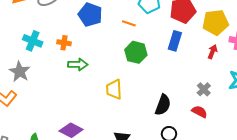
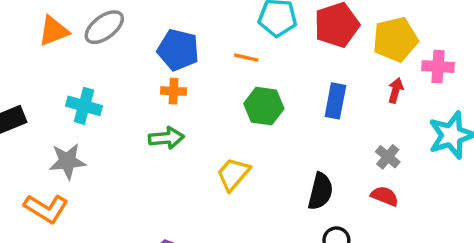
blue rectangle: (175, 41) -> (335, 101), moved
orange cross: (64, 43) -> (174, 91), moved
gray star: (20, 72) -> (67, 161), turned -30
yellow trapezoid: (114, 89) -> (233, 174), turned 50

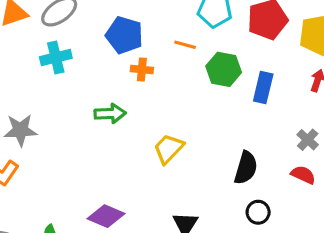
orange cross: (174, 91) -> (142, 70), moved
cyan cross: (84, 106) -> (56, 57), moved, turned -32
green hexagon: (264, 106) -> (224, 69), moved

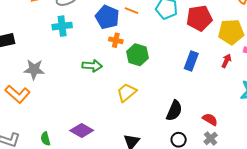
orange line: (185, 45) -> (131, 11), moved
green hexagon: (224, 69) -> (137, 55), moved
gray cross: (308, 140) -> (211, 138), moved

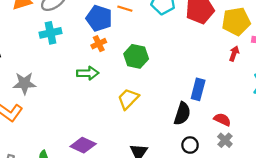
orange cross: (116, 40) -> (99, 44), moved, turned -32
blue rectangle: (191, 61) -> (198, 89), moved

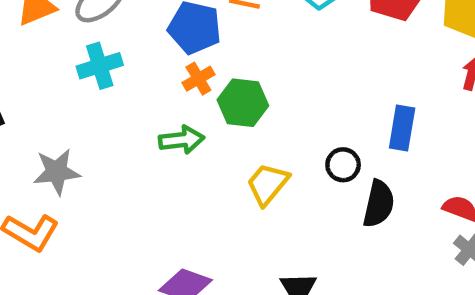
green hexagon: (136, 56) -> (243, 103), moved
blue rectangle: (198, 89) -> (402, 128), moved
black circle: (190, 145) -> (343, 165), moved

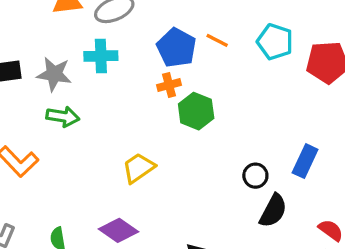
green arrow: (182, 140) -> (63, 117), moved
gray star: (57, 172) -> (54, 74), moved
yellow trapezoid: (268, 184) -> (138, 168), moved

